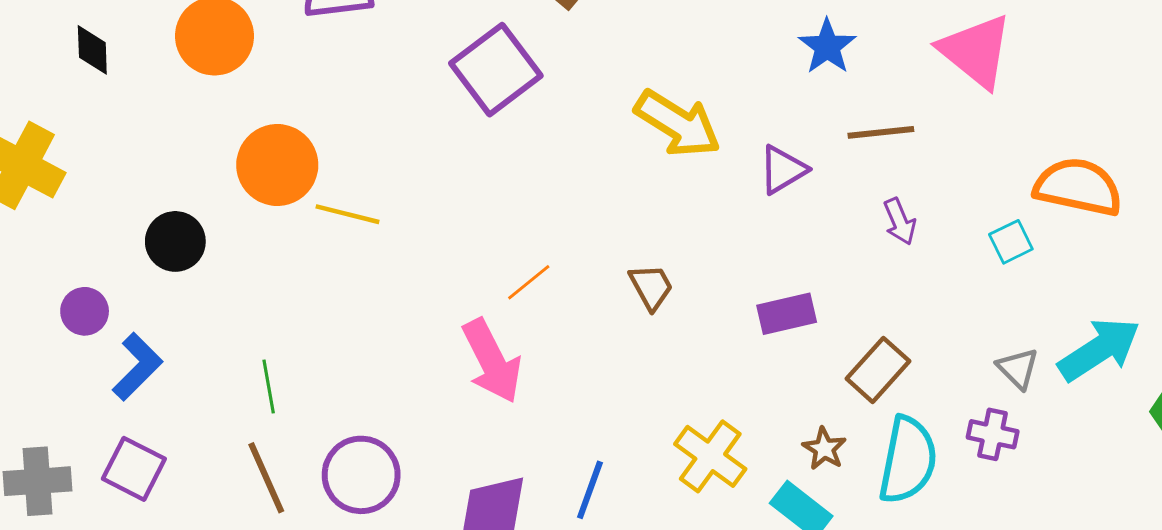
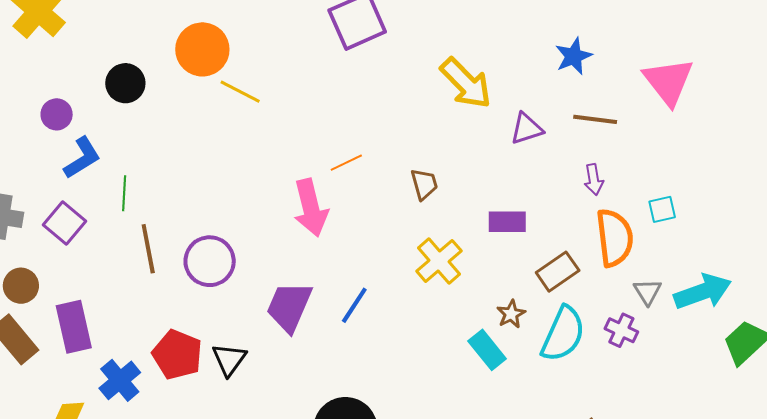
orange semicircle: (1078, 187) -> (615, 238), moved, turned 58
green line: (269, 387) -> (124, 193), moved
yellow cross: (710, 456) -> (439, 261), moved

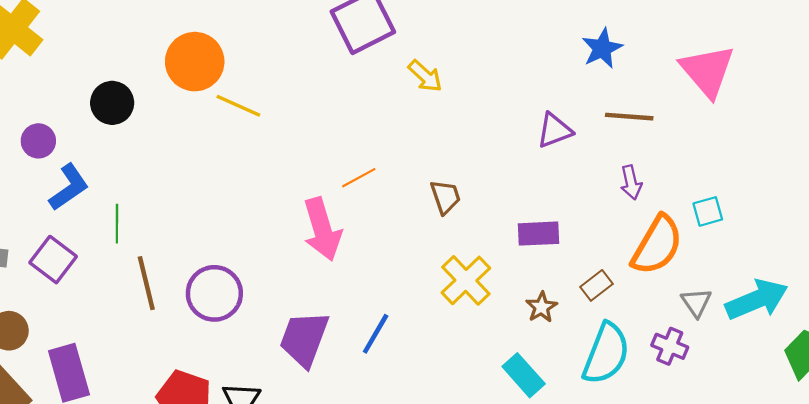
yellow arrow: (466, 83) -> (425, 76), moved, size x0.6
orange semicircle: (615, 238) -> (657, 245), turned 40
brown rectangle: (558, 272) -> (597, 285), size x0.7
brown star: (511, 314) -> (541, 307), moved

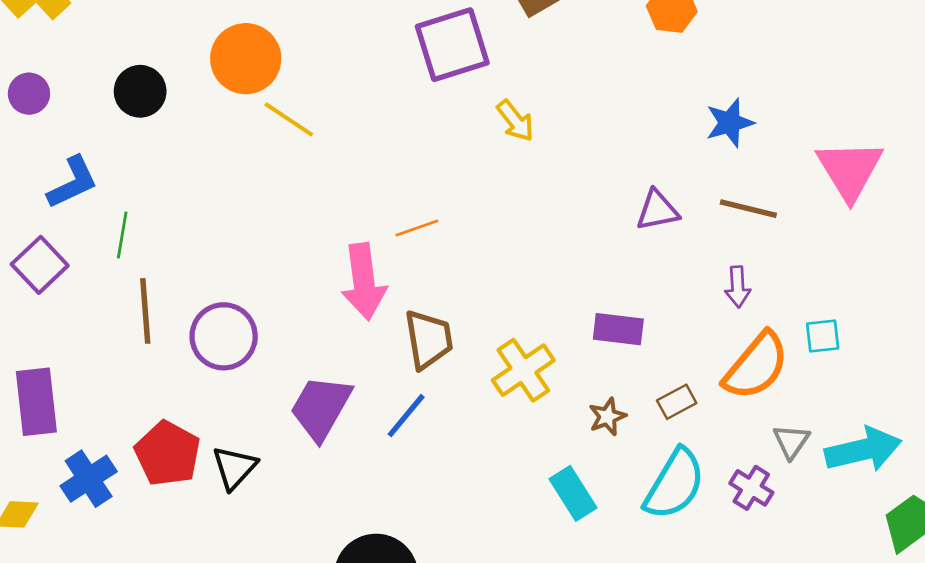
purple circle: (38, 141) -> (29, 94), moved
brown trapezoid: (445, 197) -> (429, 339), moved, size x1.4

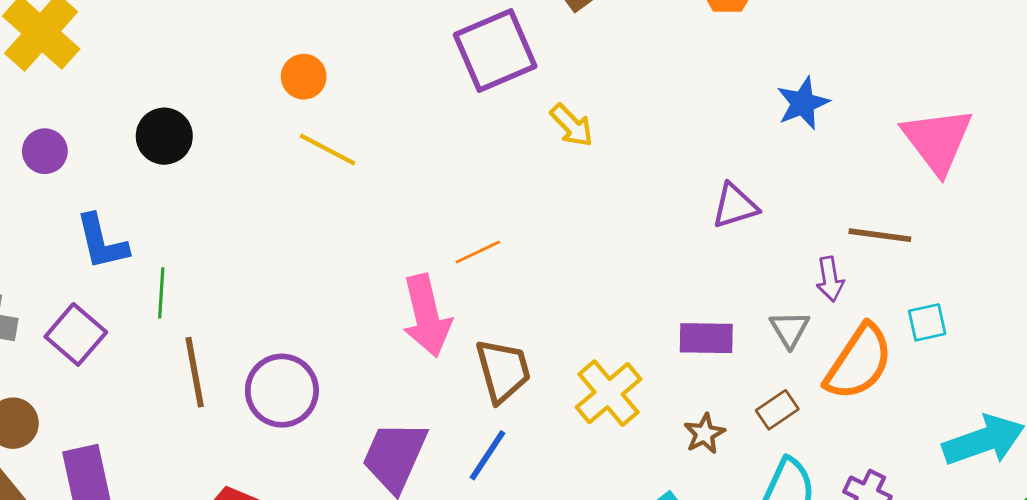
orange circle: (246, 59) -> (304, 77), moved, size x0.6
blue L-shape: (72, 182) -> (102, 242), turned 108
brown line: (748, 209) -> (880, 235), moved
gray triangle: (791, 441) -> (790, 329), moved

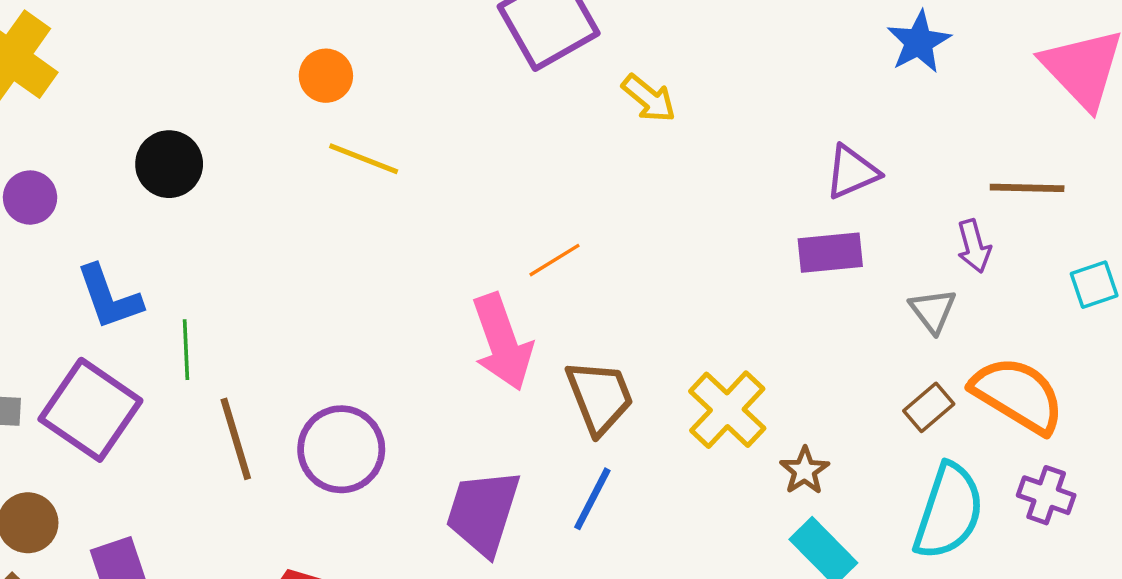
purple square: (76, 334) -> (90, 410), size x1.4
purple rectangle: (706, 338) -> (830, 253), moved
orange semicircle: (859, 362) -> (1018, 395), moved, turned -86
brown star: (704, 434) -> (805, 471), moved

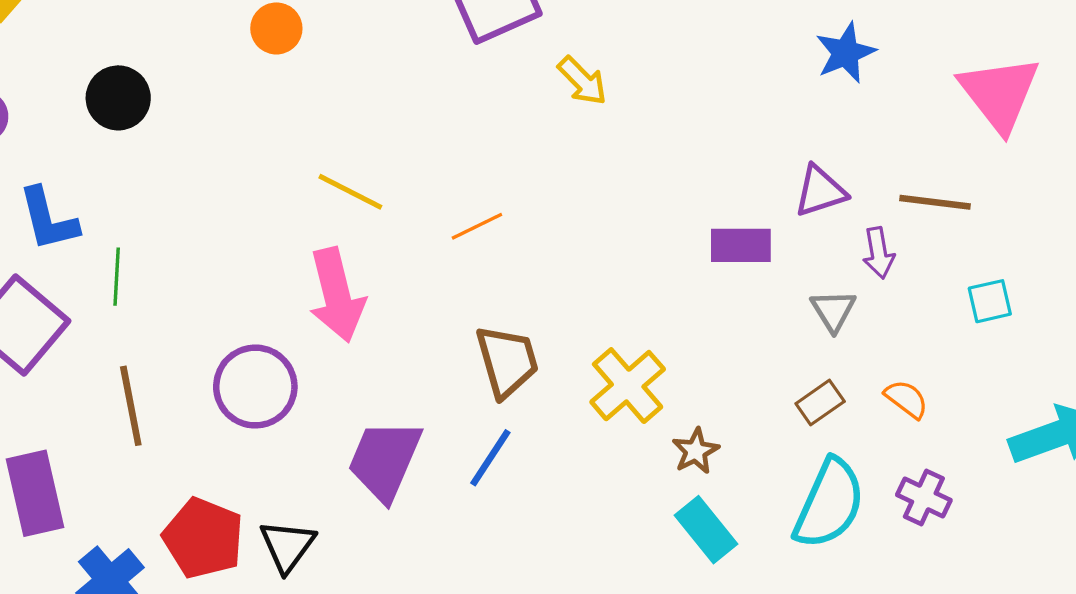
yellow line: (364, 159) -> (350, 192), moved
purple triangle: (852, 172) -> (820, 191), moved
pink arrow: (502, 342) -> (337, 295), moved
orange semicircle: (1018, 395) -> (906, 399), size x0.5
brown line: (236, 439) -> (131, 406), moved

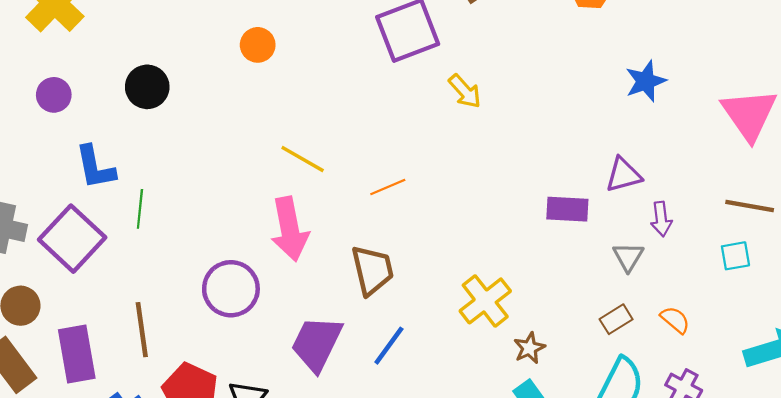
brown line: (935, 202) -> (750, 206), moved
brown trapezoid: (507, 361) -> (372, 270), moved
brown line: (131, 406) -> (142, 330), moved

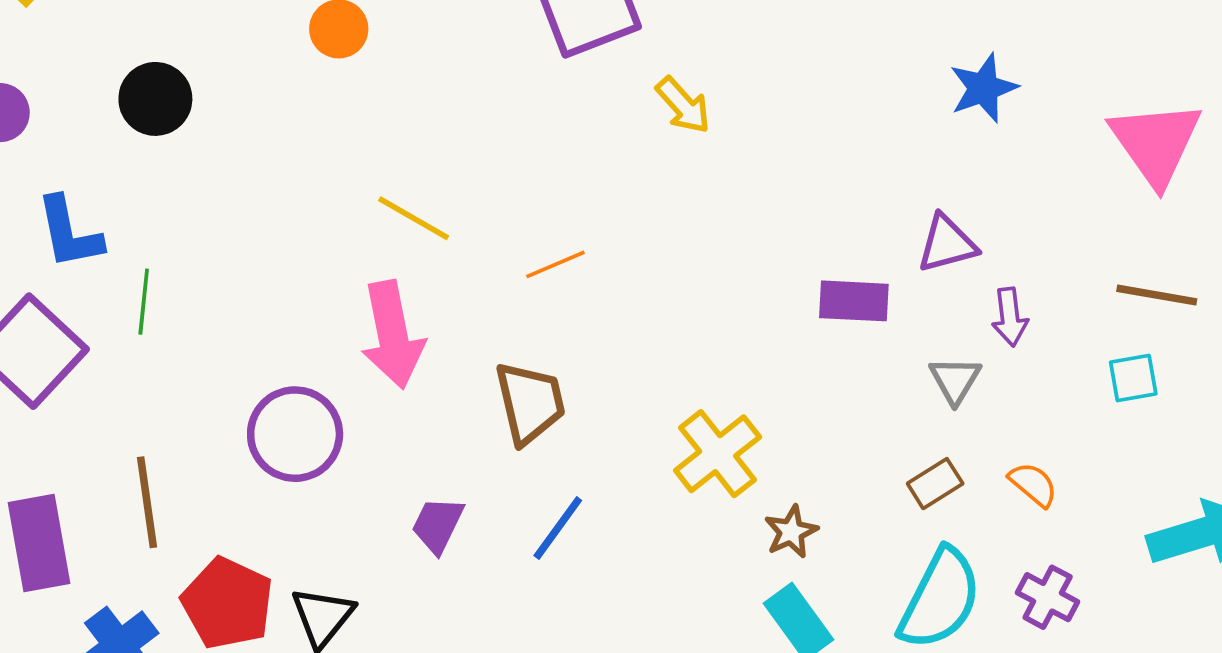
purple trapezoid: (317, 343) -> (438, 525), size x0.6

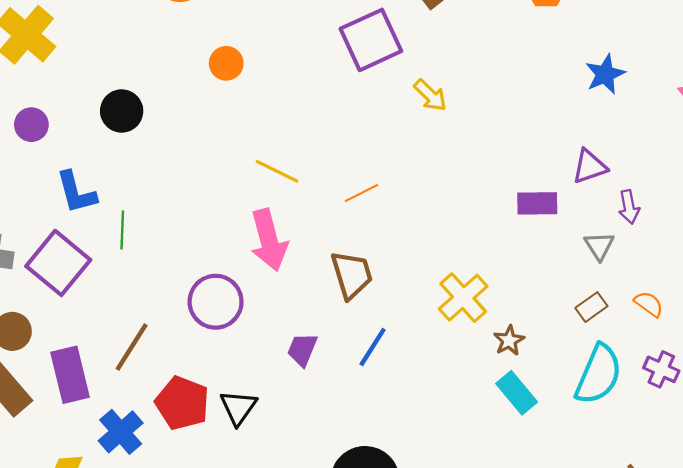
brown line: (147, 502) -> (132, 347), turned 44

